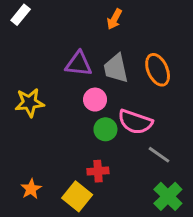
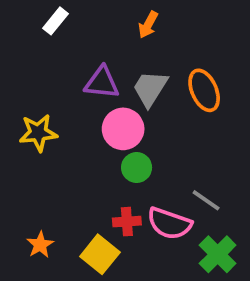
white rectangle: (21, 15) -> (56, 21), moved
gray trapezoid: (116, 68) -> (150, 88), turned 44
pink circle: (95, 100) -> (123, 129), size x1.4
pink semicircle: (135, 122) -> (169, 223), moved

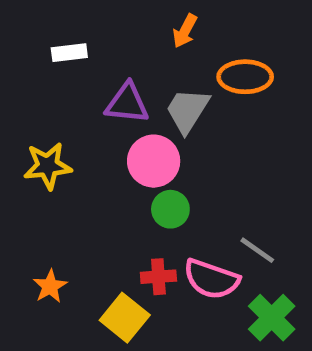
white rectangle: (56, 21) -> (69, 53), moved, turned 44
orange ellipse: (204, 90) -> (245, 77), moved, turned -66
orange star: (40, 245) -> (50, 286), moved

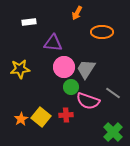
gray trapezoid: (187, 110) -> (86, 69), moved
gray line: (257, 250) -> (113, 93), moved
pink semicircle: (211, 279) -> (88, 101), moved
yellow square: (125, 318) -> (41, 117), moved

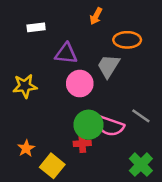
gray trapezoid: (86, 69) -> (108, 66), moved
green circle: (71, 87) -> (88, 125), moved, size x1.5
yellow square: (41, 117) -> (52, 166), moved

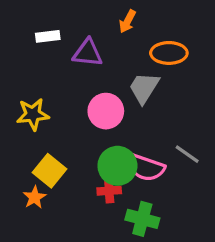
purple triangle: (66, 54) -> (88, 53), moved
green cross: (141, 165) -> (142, 219), moved, turned -30
yellow square: (52, 166) -> (49, 171), moved

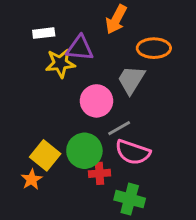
orange arrow: (127, 21) -> (116, 19), size x1.4
yellow star: (33, 114) -> (60, 63), moved
gray line: (187, 154) -> (119, 128), moved, turned -65
green circle: (117, 166) -> (84, 151), moved

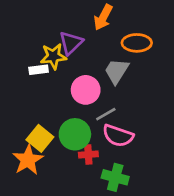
white rectangle: (44, 33) -> (39, 70), moved
purple triangle: (80, 48) -> (71, 43), turned -50
orange star: (32, 179) -> (28, 160), size x1.6

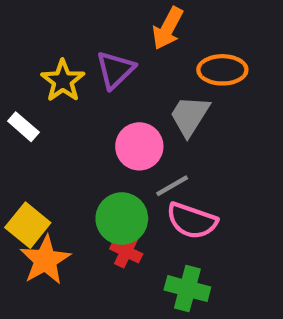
yellow star: (53, 56) -> (63, 81), moved, turned -30
white rectangle: (39, 70) -> (23, 127), moved, turned 48
yellow square: (40, 138) -> (28, 225), moved
red cross: (88, 154) -> (126, 251), moved, turned 30

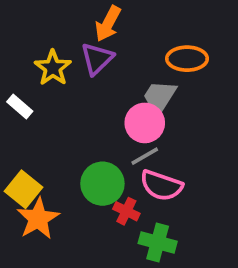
orange arrow: (168, 28) -> (108, 24), moved
pink circle: (139, 146) -> (145, 123), moved
red cross: (126, 251) -> (126, 211), moved

